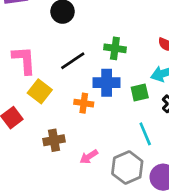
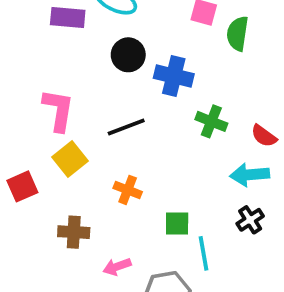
green cross: (115, 48) -> (211, 121), moved
blue cross: (107, 83) -> (174, 76), moved
green square: (140, 92) -> (177, 224), moved

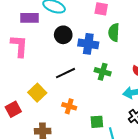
green semicircle: (238, 34) -> (114, 32), moved
pink L-shape: (58, 110) -> (19, 46), moved
green cross: (211, 121) -> (103, 72), moved

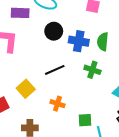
green semicircle: (114, 32) -> (103, 42), moved

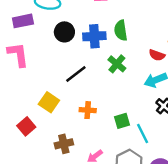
green cross: (92, 70) -> (117, 64), turned 35

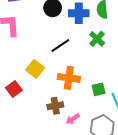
orange cross: (88, 110) -> (69, 78), size x1.5
brown cross: (64, 144) -> (55, 106), moved

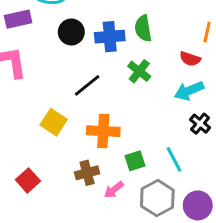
red square: (14, 89) -> (28, 180), moved
green square: (99, 89) -> (135, 161), moved

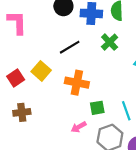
brown cross: (87, 173) -> (22, 112), moved
red square: (28, 180) -> (16, 78), moved

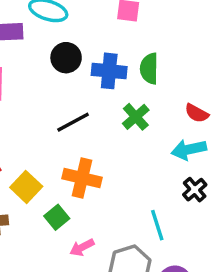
yellow square: (41, 71) -> (26, 187), moved
green square: (97, 108) -> (57, 217), moved, turned -32

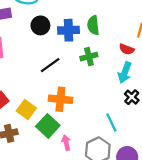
green cross: (136, 117) -> (89, 57), turned 35
cyan arrow: (189, 150) -> (125, 73), turned -50
green square: (57, 217) -> (48, 126), size x1.5
pink arrow: (82, 247) -> (66, 143), turned 112

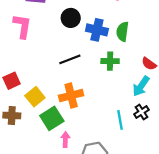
orange cross: (60, 99) -> (71, 95), turned -35
cyan line: (111, 122) -> (120, 120), moved

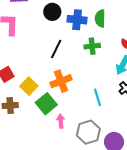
black line: (70, 59) -> (56, 49), turned -36
cyan line: (120, 120) -> (97, 97), moved

